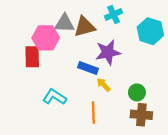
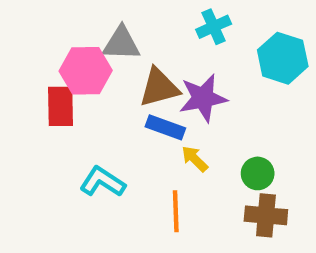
brown triangle: (85, 27) -> (159, 88), moved

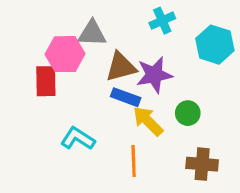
yellow arrow: (195, 159) -> (148, 121), size x1.5
green circle: (258, 173) -> (188, 113), moved

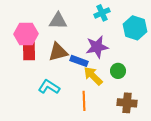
pink hexagon: (65, 54) -> (26, 34), moved
brown triangle: (121, 67) -> (58, 52), moved

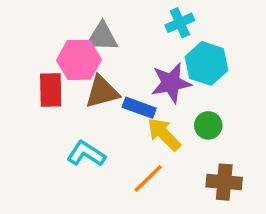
cyan hexagon: (135, 28) -> (206, 63), moved
pink hexagon: (26, 34) -> (79, 60), moved
orange line: (84, 101) -> (148, 179), turned 48

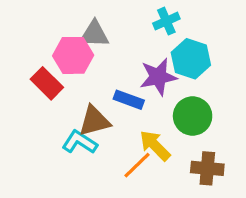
red rectangle: (51, 90) -> (47, 83), turned -44
brown triangle: (102, 92) -> (94, 121), moved
green circle: (208, 125) -> (193, 116), size x1.5
yellow arrow: (164, 134) -> (155, 145), moved

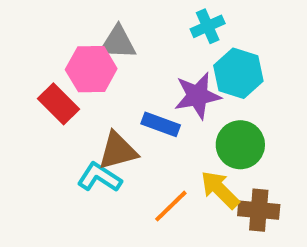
yellow arrow: (155, 145) -> (220, 190), moved

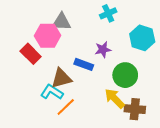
cyan hexagon: (238, 73) -> (142, 38), moved
purple star: (197, 96) -> (103, 50), size x0.7
orange line: (171, 206) -> (66, 107), moved

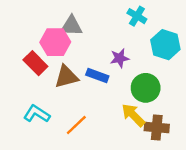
cyan cross: (108, 13) -> (137, 16), moved, turned -35
brown triangle: (61, 78) -> (66, 77), moved
cyan L-shape: (52, 92) -> (37, 114), moved

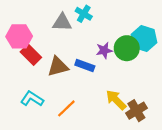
cyan cross: (137, 16) -> (84, 14), moved
pink hexagon: (55, 42) -> (19, 36), moved
green circle: (146, 88) -> (127, 48), moved
brown cross: (157, 127) -> (136, 111), turned -36

